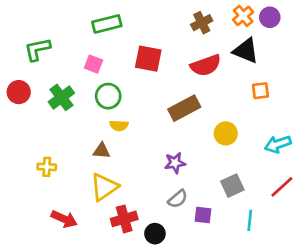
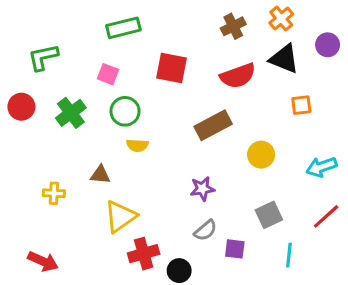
purple circle: (270, 17) -> (328, 45), moved
brown triangle: (102, 151) -> (100, 175), moved
red arrow: (64, 219) -> (43, 261), moved

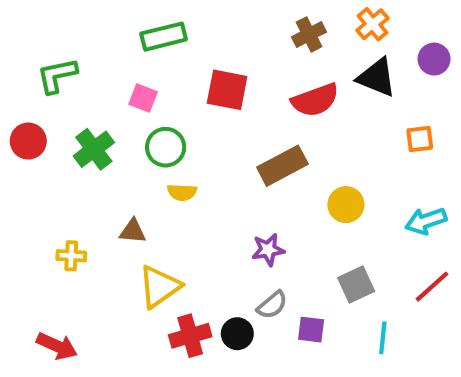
orange square: (301, 105) -> (420, 139), moved
black circle: (179, 271) -> (237, 334), moved

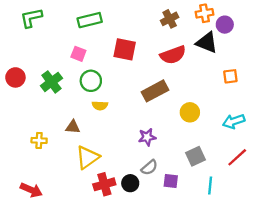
orange cross: (373, 24) -> (205, 13), turned 30
purple circle: (434, 59) -> (225, 25), moved
green L-shape: (57, 75) -> (31, 18), moved

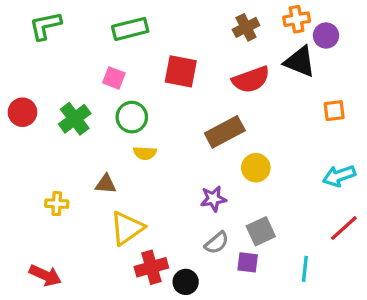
yellow circle: (190, 112) -> (256, 168), moved
gray square: (196, 156) -> (261, 231), moved
black circle: (130, 183) -> (186, 282), moved

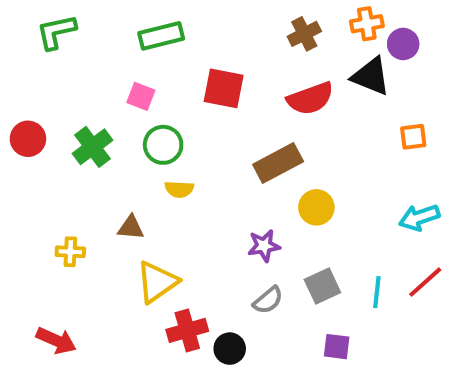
purple square: (248, 262) -> (337, 347), moved
cyan line: (305, 269) -> (377, 292), moved

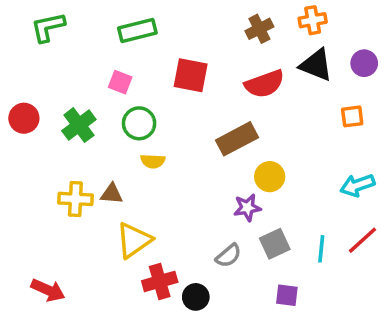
purple circle: (403, 44) -> (364, 63), moved
purple star: (264, 246) -> (247, 208), moved
yellow cross: (70, 252) -> (75, 199), moved, size x1.4

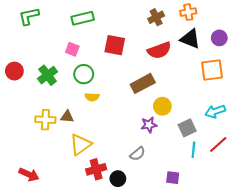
orange square: (352, 116) -> (212, 70), size x1.6
gray square: (275, 244) -> (187, 128), moved

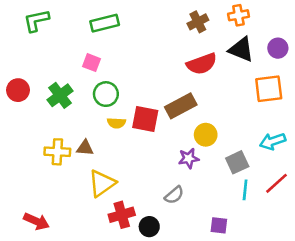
red square: (115, 45) -> (145, 119), moved

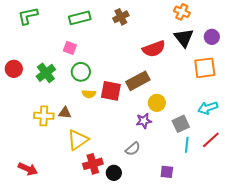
orange cross: (238, 15) -> (182, 12), turned 35
brown cross: (198, 22) -> (121, 17), moved
black triangle: (241, 49) -> (184, 38), turned 30

